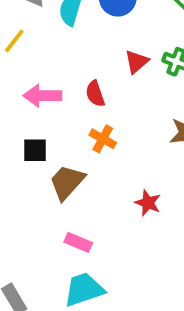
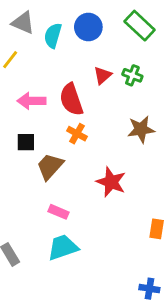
red semicircle: (95, 94) -> (71, 100), size x1.6
red star: (148, 203) -> (111, 182), size x1.5

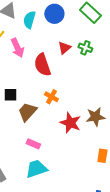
pink arrow: (31, 101) -> (17, 48), moved, turned -114
brown star: (141, 129) -> (95, 117), moved
orange cross: (77, 134) -> (51, 97), moved

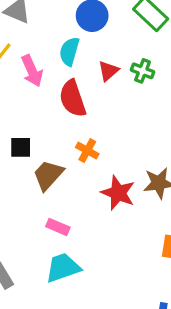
cyan semicircle: (29, 20) -> (69, 51), moved

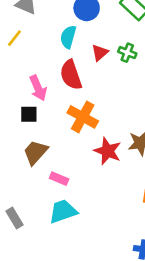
pink arrow: (32, 71) -> (38, 88), moved
orange cross: (87, 151) -> (83, 117), size x1.6
brown trapezoid: (48, 175) -> (35, 152), moved

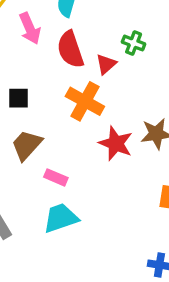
red triangle: (100, 53) -> (106, 64), moved
green cross: (127, 53) -> (134, 43), moved
pink arrow: (38, 88) -> (30, 28), moved

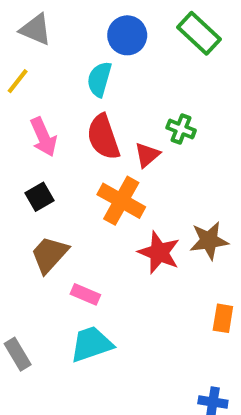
pink arrow: (30, 28) -> (44, 137), moved
black square: (19, 98) -> (40, 197), turned -30

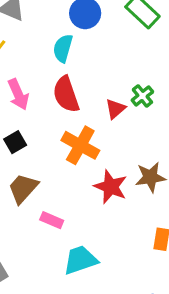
green cross: (181, 129) -> (142, 96), moved, turned 30
red triangle: (147, 155) -> (115, 109), moved
cyan trapezoid: (91, 344) -> (80, 260), moved

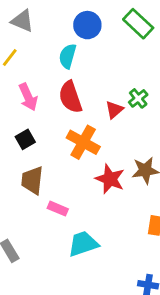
brown trapezoid: (23, 188) -> (32, 180), turned -36

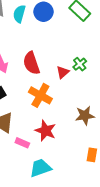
cyan semicircle: (68, 56) -> (19, 14), moved
red star: (110, 179) -> (46, 131), moved

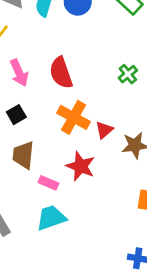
red triangle: (63, 72) -> (104, 130), moved
cyan trapezoid: (40, 168) -> (51, 218), moved

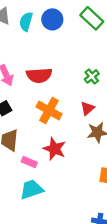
red semicircle: (61, 73) -> (39, 75), turned -75
red triangle: (104, 130) -> (87, 108), moved

